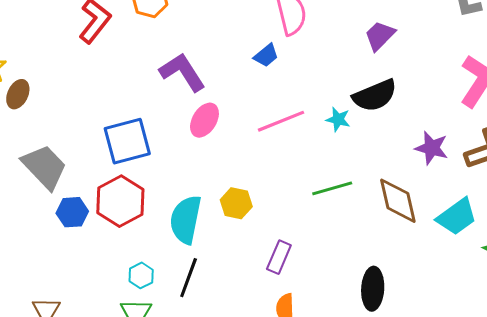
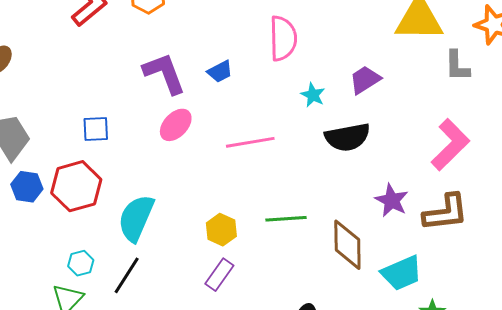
blue trapezoid: (266, 55) -> (220, 71), moved
cyan star: (338, 119) -> (313, 95), moved
blue square: (127, 141) -> (96, 129), size x0.6
yellow hexagon: (236, 203) -> (221, 230), moved

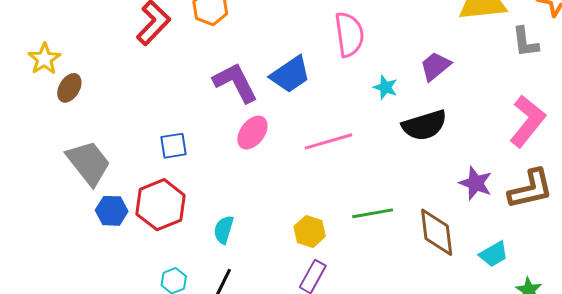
blue trapezoid: (220, 71) -> (290, 74), size x1.6
cyan semicircle: (136, 218) -> (224, 230), size x0.6
cyan trapezoid: (402, 273) -> (494, 254), size x0.7

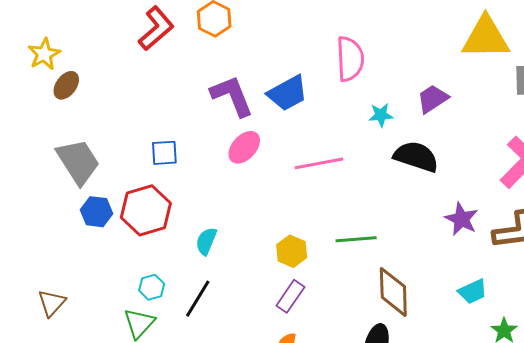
cyan star: (385, 87) -> (381, 115), turned -30
black semicircle: (424, 125) -> (416, 157), turned -150
brown diamond: (437, 232) -> (393, 292), moved

